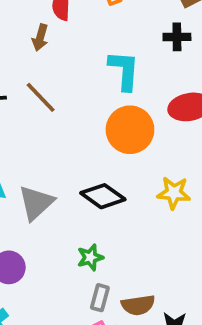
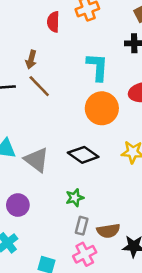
brown arrow: (40, 38) -> (31, 60), moved
gray triangle: (36, 203) -> (37, 160), turned -40

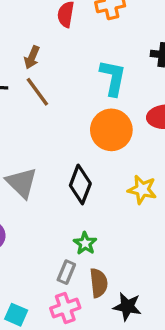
black diamond: (83, 155) -> (80, 184), turned 68
green star: (75, 198) -> (85, 243), moved, turned -30
brown semicircle: (108, 231) -> (99, 283), turned -95

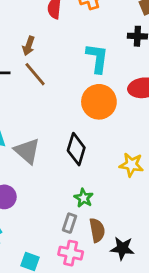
yellow star: (142, 190) -> (131, 165), moved
pink cross: (65, 308) -> (71, 253), turned 35

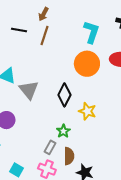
brown line: (35, 74) -> (44, 36), turned 48
yellow star: (131, 165) -> (87, 111), moved

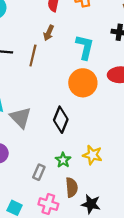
brown arrow: (43, 14) -> (49, 33), moved
yellow star: (87, 111) -> (92, 155), moved
gray rectangle: (50, 147) -> (39, 172), moved

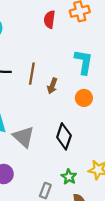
brown arrow: (49, 33) -> (52, 86), moved
orange circle: (83, 83) -> (84, 98), size x0.6

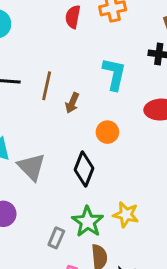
orange circle: (84, 98) -> (107, 132), moved
green star: (69, 177) -> (88, 222), size x1.5

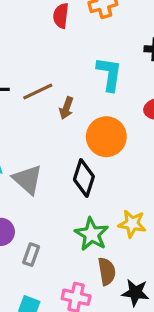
brown line: (47, 86) -> (38, 91), turned 56
orange circle: (107, 132) -> (106, 137), size x1.6
gray rectangle: (56, 238) -> (31, 255), moved

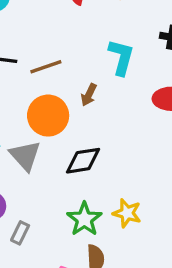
brown arrow: (66, 108) -> (89, 95), moved
orange circle: (106, 137) -> (48, 116), moved
black diamond: (84, 178) -> (83, 161), turned 57

